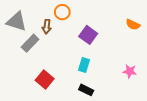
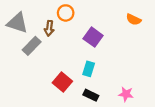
orange semicircle: (133, 25) -> (134, 20), moved
pink star: (130, 71) -> (126, 94), moved
red square: (45, 80) -> (62, 82), moved

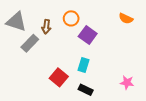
orange circle: (66, 13) -> (71, 18), moved
pink star: (126, 94) -> (127, 83), moved

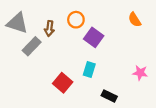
orange semicircle: (126, 18) -> (135, 20), turned 32
pink star: (127, 83) -> (140, 73), moved
black rectangle: (86, 90) -> (109, 96), moved

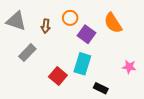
orange semicircle: (135, 20) -> (113, 23), moved, size x1.5
gray rectangle: (32, 46) -> (27, 53), moved
cyan rectangle: (89, 69) -> (82, 64), size x1.5

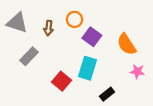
orange semicircle: (113, 23) -> (127, 44), moved
black rectangle: (101, 88) -> (107, 94), turned -64

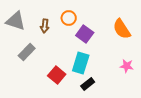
orange semicircle: (127, 44) -> (122, 29), moved
black rectangle: (107, 94) -> (88, 84), moved

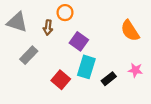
orange circle: (69, 18) -> (65, 13), moved
purple square: (85, 34) -> (79, 41), moved
black rectangle: (88, 84) -> (109, 79), moved

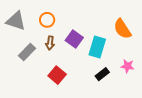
orange circle: (65, 13) -> (47, 20), moved
brown arrow: (48, 27) -> (50, 43), moved
cyan rectangle: (86, 67) -> (97, 47), moved

